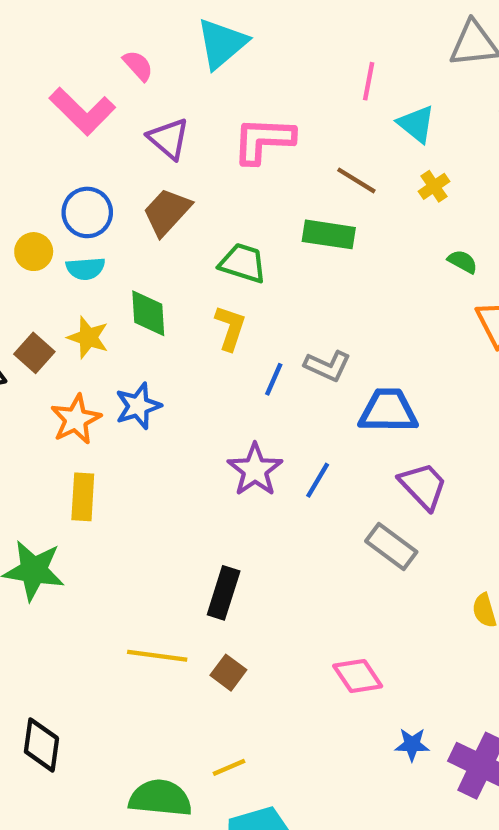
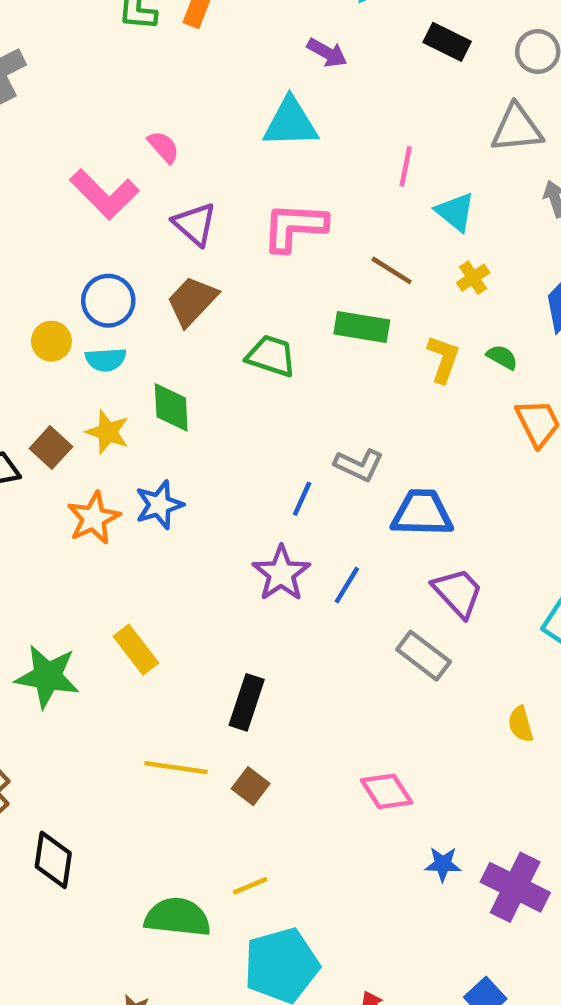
cyan triangle: (222, 43) -> (290, 123), moved, turned 38
yellow L-shape: (230, 328) -> (443, 359), moved
blue line: (274, 379) -> (302, 499), moved
yellow rectangle: (83, 497) -> (136, 650), moved, turned -42

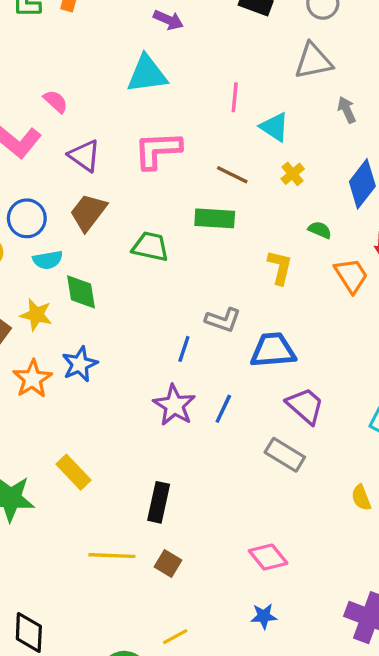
yellow L-shape: (443, 359) -> (280, 267), moved
cyan semicircle: (106, 360) -> (48, 260), moved
blue star: (443, 864) -> (264, 616), moved

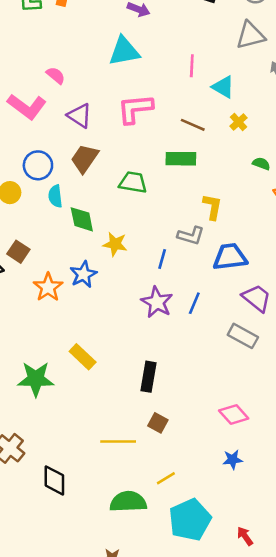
cyan semicircle: (48, 260) -> (55, 196), turned 95
yellow L-shape: (280, 267) -> (212, 207), moved
yellow star: (36, 315) -> (115, 244), moved
yellow line: (112, 556) -> (118, 442), moved

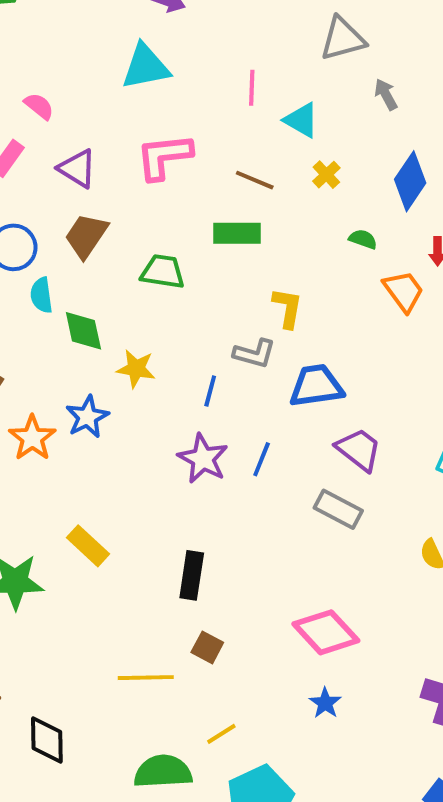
pink diamond: (234, 414) -> (326, 632), size x1.4
blue star: (233, 460) -> (325, 703), turned -30

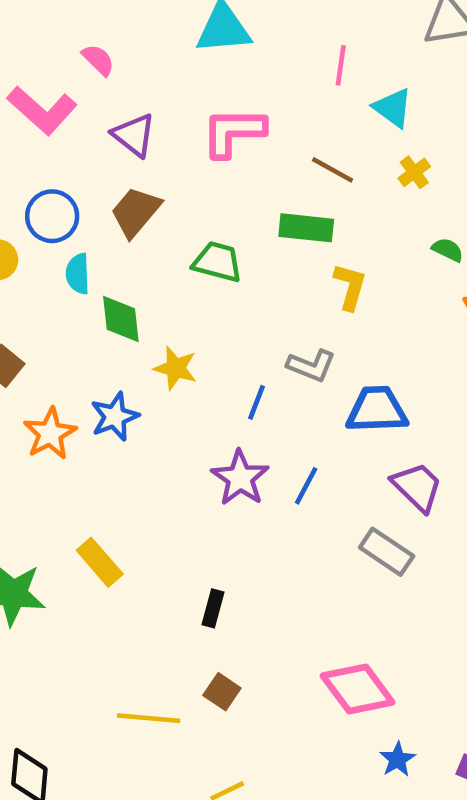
yellow L-shape: (287, 308) -> (350, 287), moved
black rectangle: (192, 575) -> (213, 608), size x0.7
blue star: (325, 703) -> (397, 759), moved

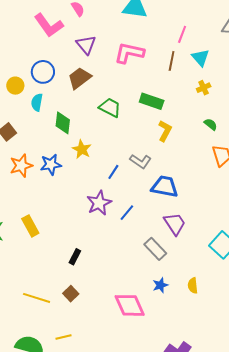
brown line: (333, 170) -> (172, 61), moved, turned 60
cyan semicircle: (78, 274) -> (37, 102), moved
blue star: (397, 759) -> (160, 285), moved

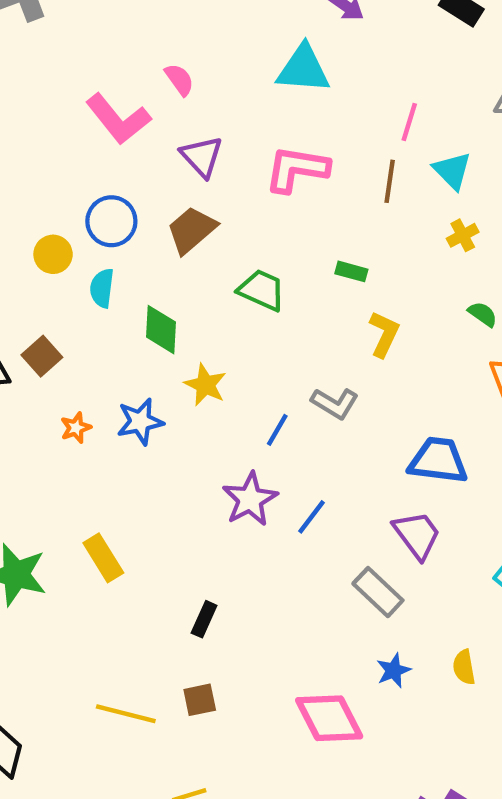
green rectangle: (152, 101) -> (351, 271), size x0.6
orange star: (21, 166) -> (76, 428), size x0.6
blue trapezoid: (165, 187) -> (438, 461), moved
brown square: (71, 294) -> (200, 700), turned 35

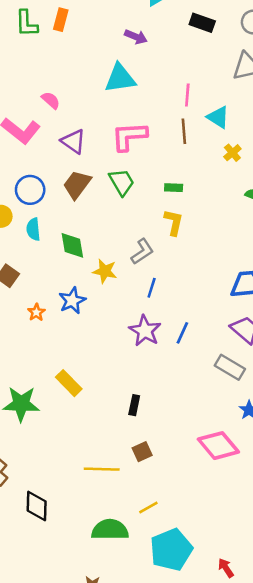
green trapezoid: (262, 290) -> (122, 182), moved, turned 48
yellow L-shape: (384, 334) -> (174, 222), moved
gray L-shape: (335, 403) -> (142, 252), moved, turned -52

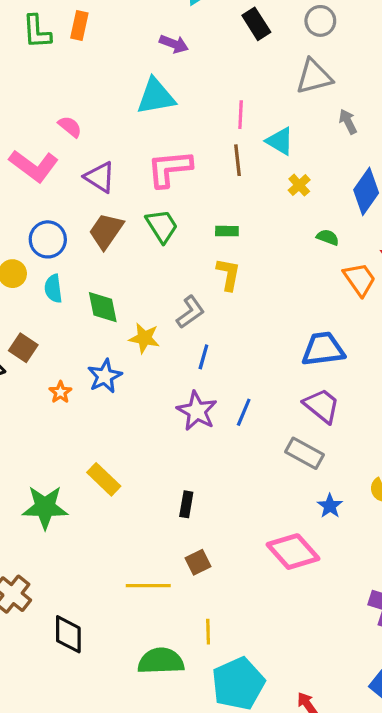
black rectangle: (202, 23) -> (256, 24), turned 40
yellow line: (148, 507) -> (208, 632), turned -60

